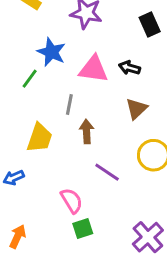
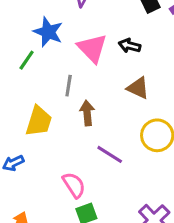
pink triangle: (93, 69) -> (92, 48), turned 40
brown triangle: (136, 109) -> (138, 88), turned -50

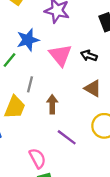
blue star: (48, 32) -> (28, 40), turned 30
gray line: (69, 86) -> (30, 84), moved

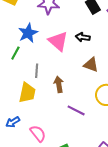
pink semicircle: (37, 158) -> (38, 133), moved

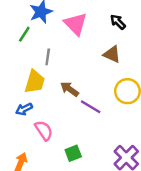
black arrow: (83, 37) -> (118, 22), moved, turned 32
brown arrow: (59, 84) -> (69, 89), moved, turned -49
blue arrow: (13, 122) -> (24, 109), moved

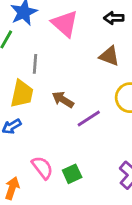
black arrow: (118, 22) -> (114, 18), turned -42
purple line: (91, 107) -> (89, 118), turned -60
pink semicircle: (44, 130) -> (42, 168), moved

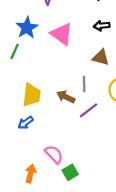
gray line: (35, 64) -> (84, 84), moved
green square: (72, 174) -> (70, 172), moved

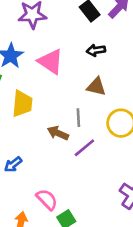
yellow trapezoid: (32, 95) -> (22, 104), moved

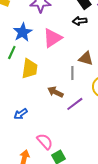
black arrow: (96, 50) -> (80, 21), moved
pink triangle: (51, 62) -> (52, 38), turned 50
gray line: (78, 118) -> (72, 73), moved

